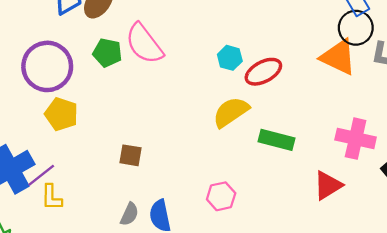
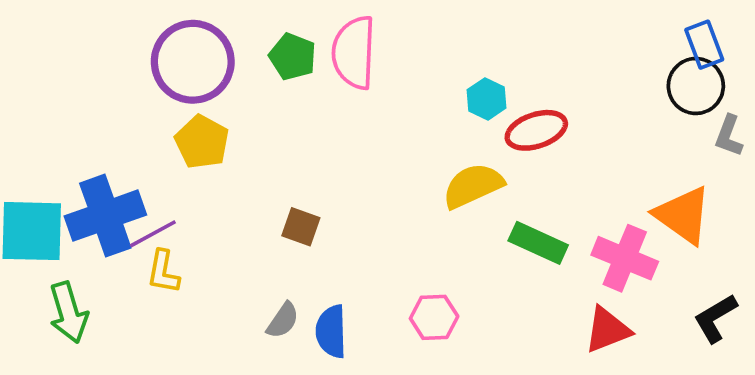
pink semicircle: (144, 44) -> (354, 53), turned 30
orange triangle: (338, 57) -> (683, 215), moved
pink cross: (356, 139) -> (625, 258), moved

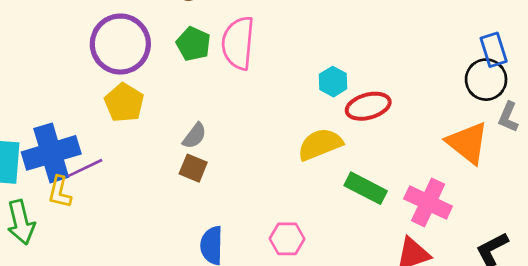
orange triangle: (683, 215) -> (468, 143), moved
yellow L-shape: (163, 272) -> (60, 192), moved
gray semicircle: (283, 320) -> (194, 136), moved

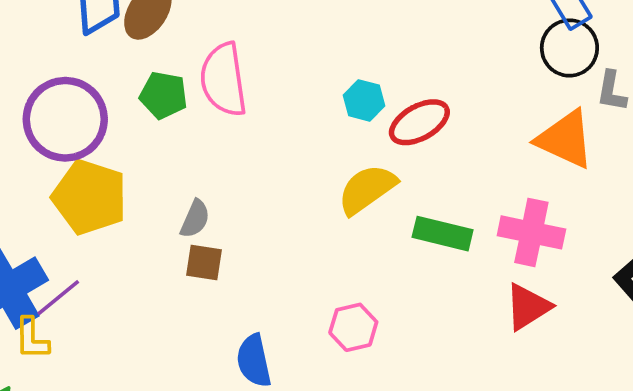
yellow pentagon: (124, 103) -> (90, 197), size x1.4

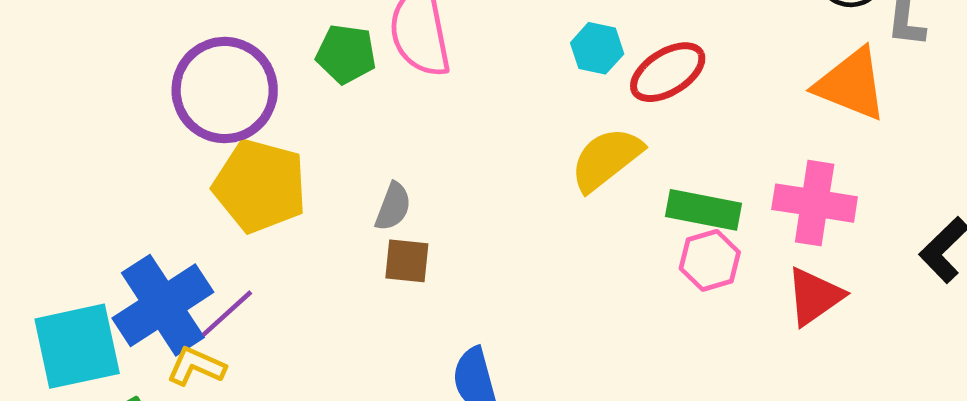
pink hexagon: (353, 327) -> (710, 260), moved
yellow L-shape: (32, 339) -> (196, 366), turned 117

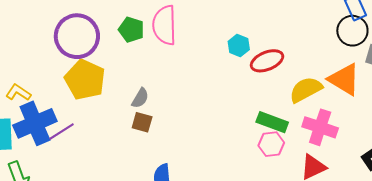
yellow semicircle: (606, 159) -> (306, 90), moved
yellow L-shape: (196, 366) -> (18, 93), moved

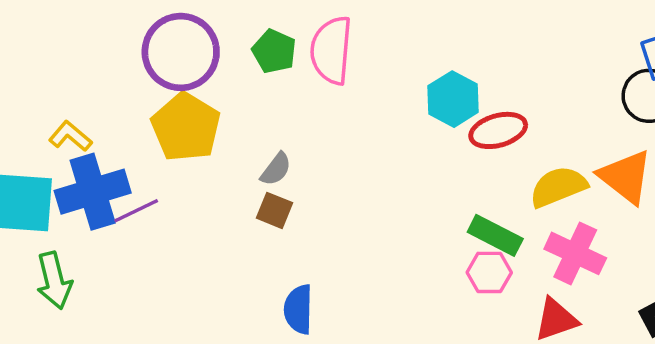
cyan hexagon: (239, 46) -> (453, 99), size x1.4

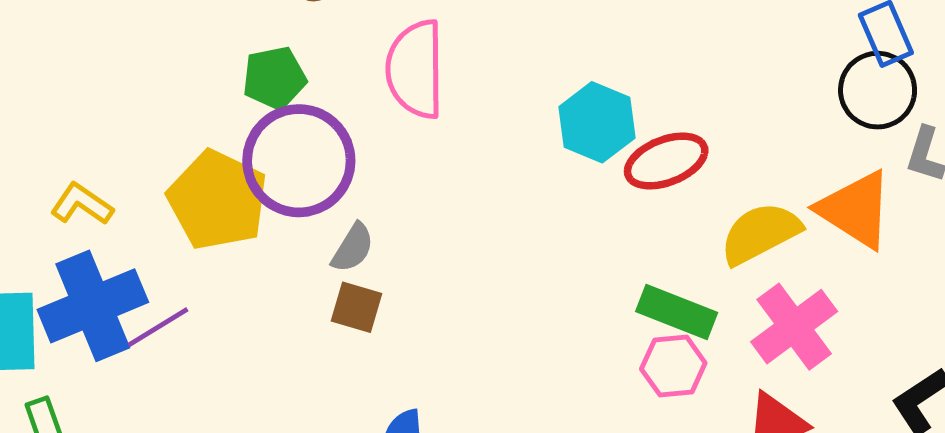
green pentagon: (274, 51) -> (274, 78), moved, turned -30
purple circle: (181, 52) -> (299, 161), moved
yellow L-shape: (70, 136) -> (82, 204), moved
pink cross: (575, 253) -> (794, 327), turned 34

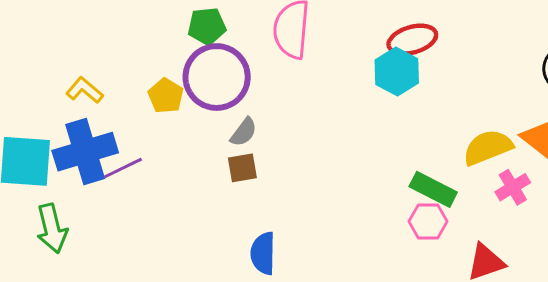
red ellipse: (666, 161) -> (412, 40), moved
yellow pentagon: (218, 200) -> (166, 96), size x0.6
brown square: (356, 307) -> (242, 168), turned -32
pink cross: (794, 327) -> (513, 187), moved, size x0.7

